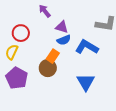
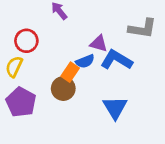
purple triangle: (62, 27) -> (99, 43), moved
blue semicircle: (64, 40) -> (85, 61), moved

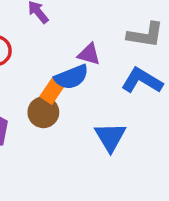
blue L-shape: (116, 60) -> (142, 81), moved
blue semicircle: (85, 61) -> (72, 77), size x1.4

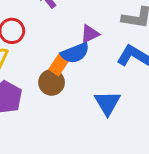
purple triangle: (89, 54) -> (90, 34), turned -42

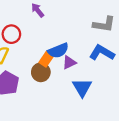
purple triangle: (90, 34) -> (69, 62), moved

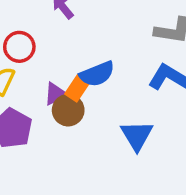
purple triangle: (69, 62) -> (55, 94), moved

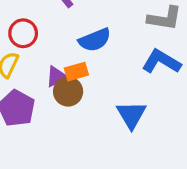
blue semicircle: (97, 74) -> (95, 40), moved
orange rectangle: (77, 88) -> (76, 72), turned 40

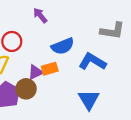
blue L-shape: (161, 62) -> (92, 62), moved
brown circle: (68, 92) -> (26, 89), moved

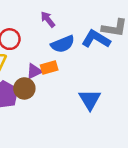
purple arrow: (40, 15) -> (48, 19), moved
blue L-shape: (92, 62) -> (96, 39), moved

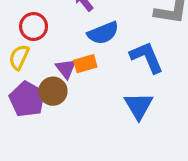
blue L-shape: (96, 39) -> (147, 57), moved, turned 36
purple triangle: (34, 71) -> (66, 69), turned -42

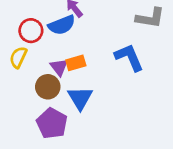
blue semicircle: (103, 33) -> (62, 25), moved
purple pentagon: (27, 99) -> (52, 123), moved
blue triangle: (139, 106) -> (80, 98), moved

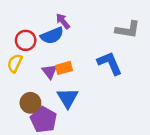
brown circle: (48, 87) -> (30, 103), moved

